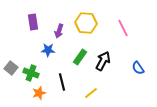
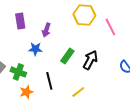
yellow hexagon: (86, 23) -> (84, 15), moved

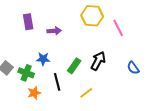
purple arrow: (46, 30) -> (54, 31), turned -112
blue star: (35, 49) -> (43, 59), moved
green rectangle: (67, 56) -> (74, 66), moved

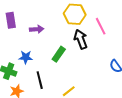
black arrow: (98, 61) -> (81, 39), moved, turned -48
green rectangle: (74, 66) -> (59, 54), moved

